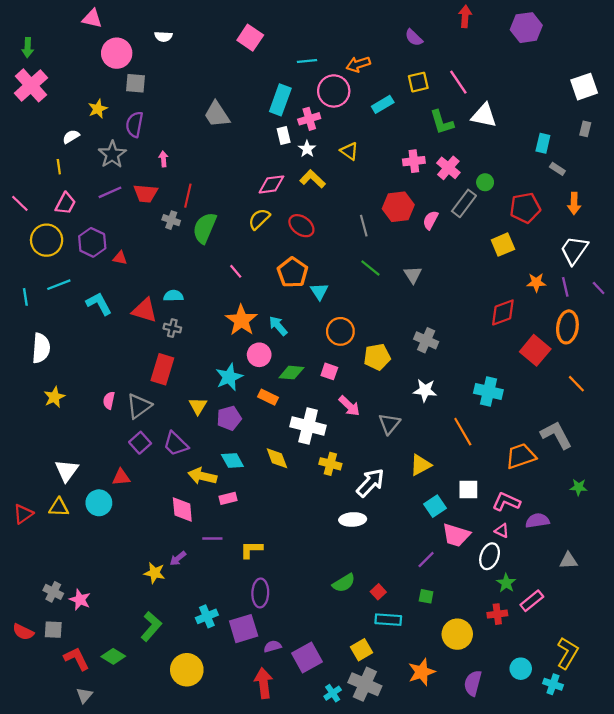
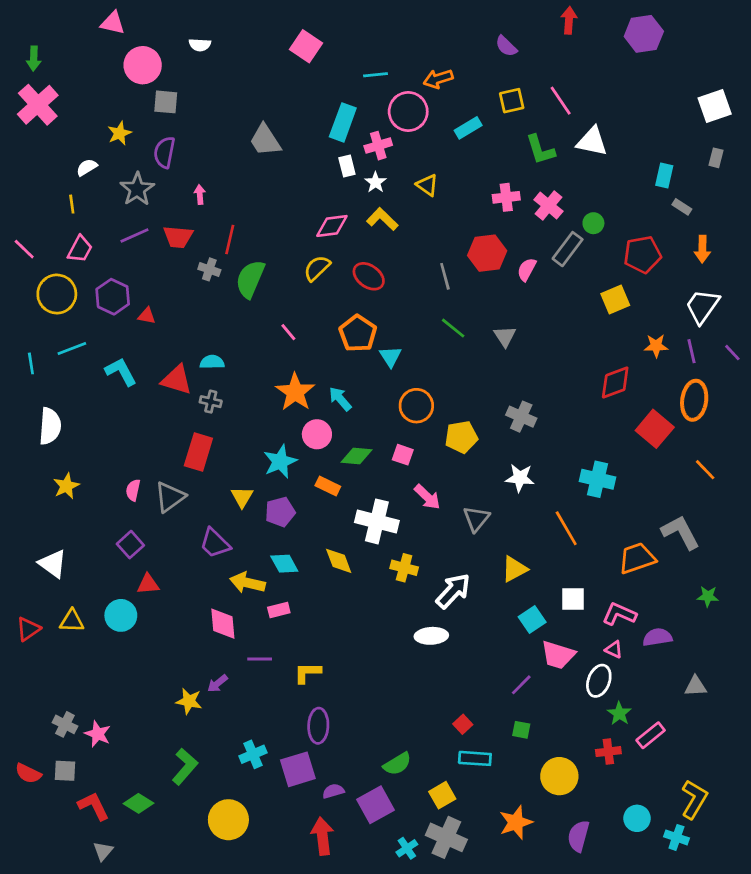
purple square: (140, 443) -> (130, 545), moved
white triangle: (67, 471) -> (53, 564), moved, turned -30
green semicircle: (344, 583) -> (397, 764), moved

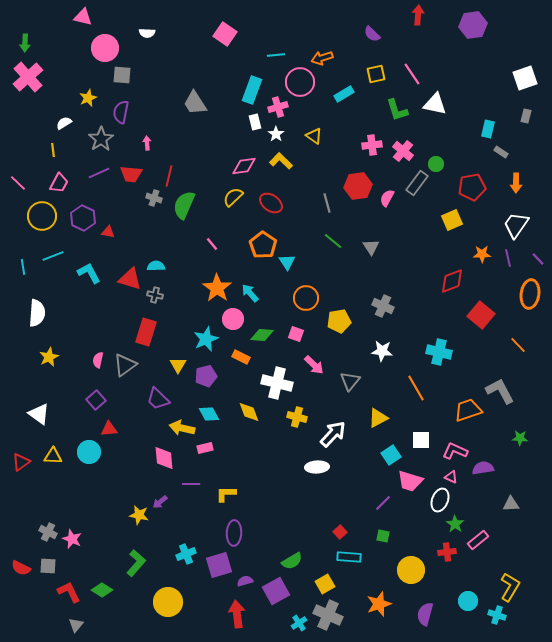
orange ellipse: (694, 400) -> (530, 294), moved

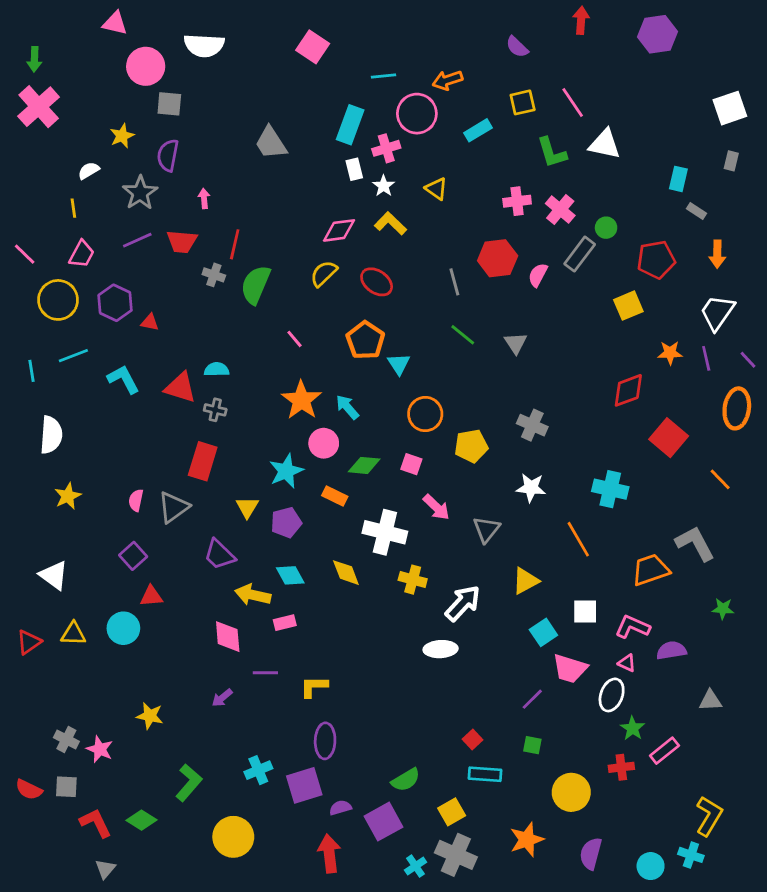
white semicircle: (147, 33) -> (204, 45), size x1.8
yellow star: (139, 515) -> (150, 716), moved
cyan circle: (468, 601) -> (651, 866), moved

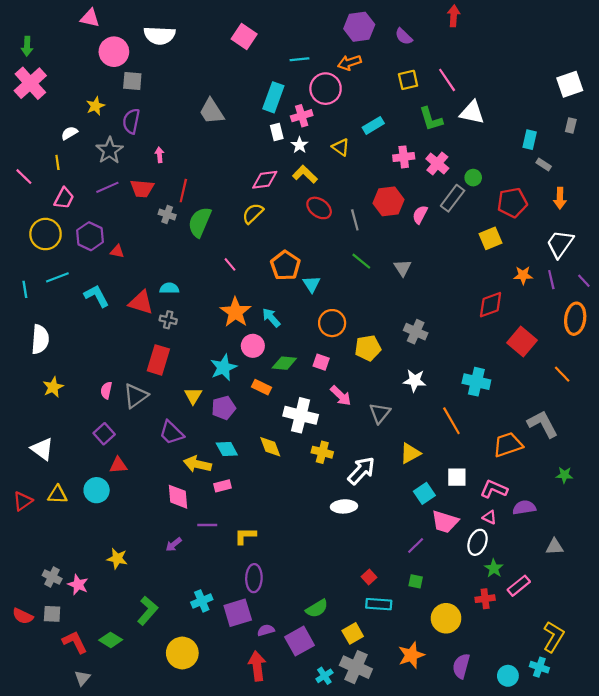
purple hexagon: (658, 34) -> (359, 27), moved
cyan rectangle: (478, 130) -> (373, 125), moved
pink line: (25, 254) -> (24, 177), moved
red ellipse: (377, 282) -> (319, 208), moved

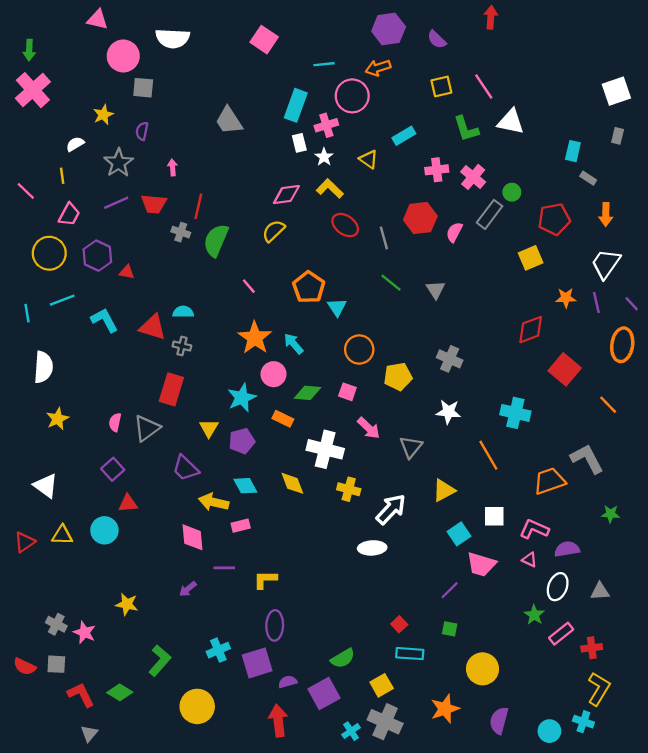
purple semicircle: (131, 121) -> (142, 131), size x0.7
white ellipse: (478, 542) -> (558, 587), moved
red cross: (485, 599) -> (592, 648), moved

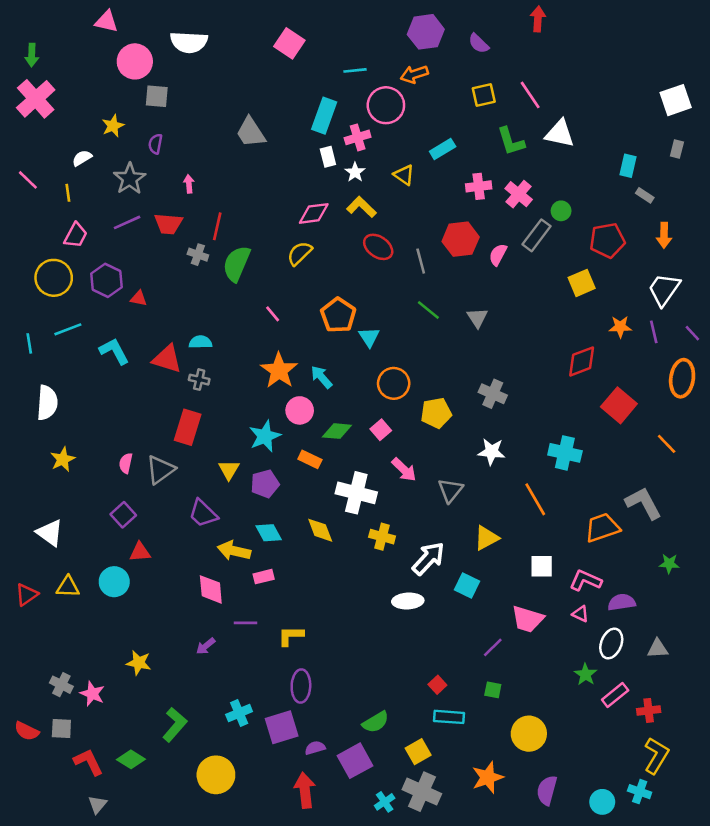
pink line: (26, 191) -> (28, 180), moved
pink square: (347, 392) -> (381, 430), turned 30
cyan square: (459, 534) -> (467, 586), moved, turned -30

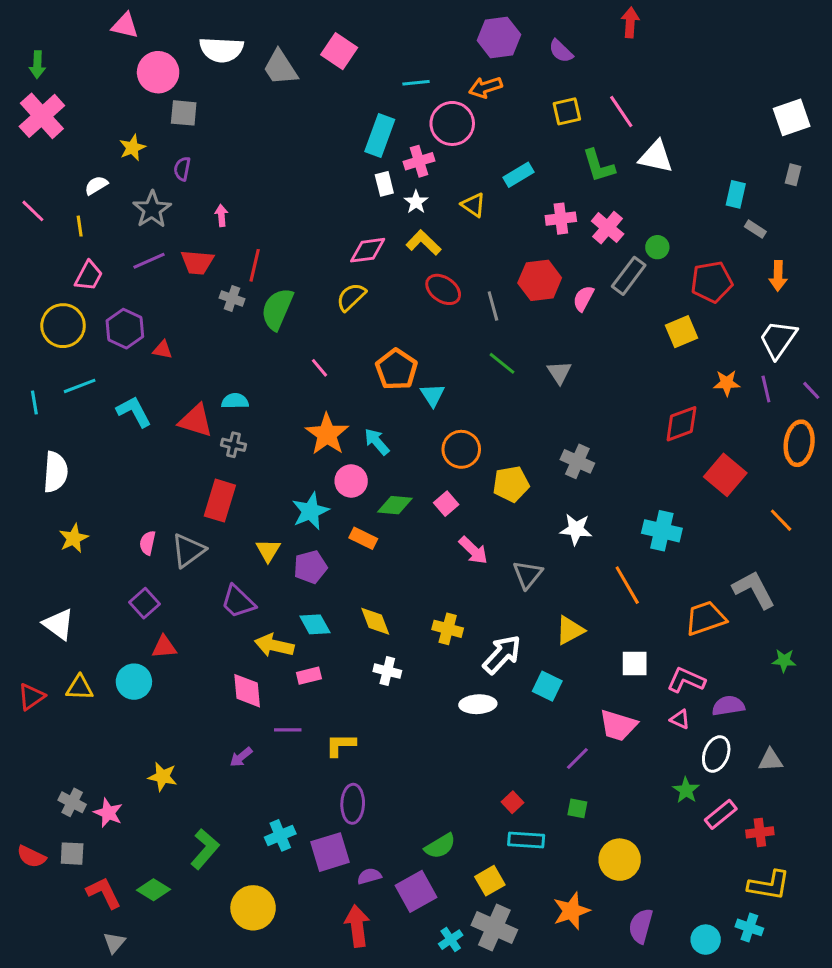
gray trapezoid: (251, 132) -> (280, 68), moved
white cross: (356, 493) -> (387, 671), moved, size x0.6
yellow L-shape: (656, 756) -> (769, 885), turned 69

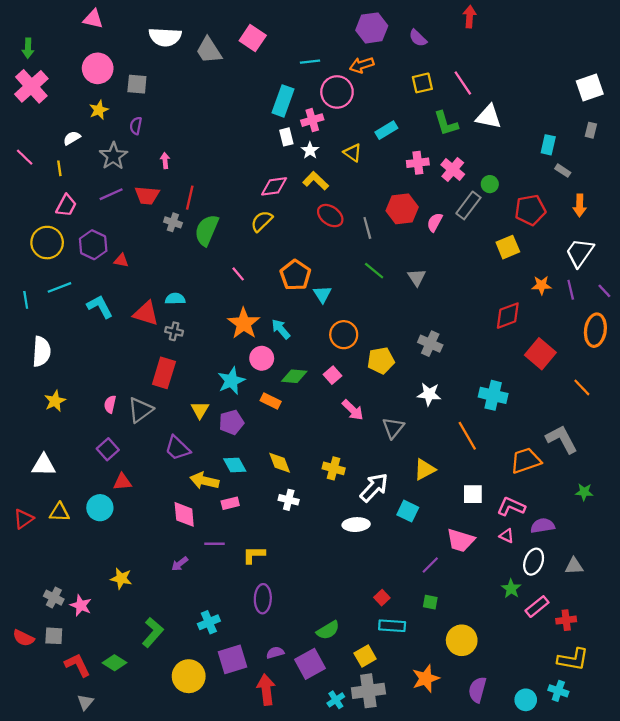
pink circle: (158, 72) -> (98, 68), moved
white triangle: (59, 624) -> (44, 465), turned -35
purple square: (330, 852) -> (232, 659), moved
gray cross: (494, 927) -> (368, 691), turned -32

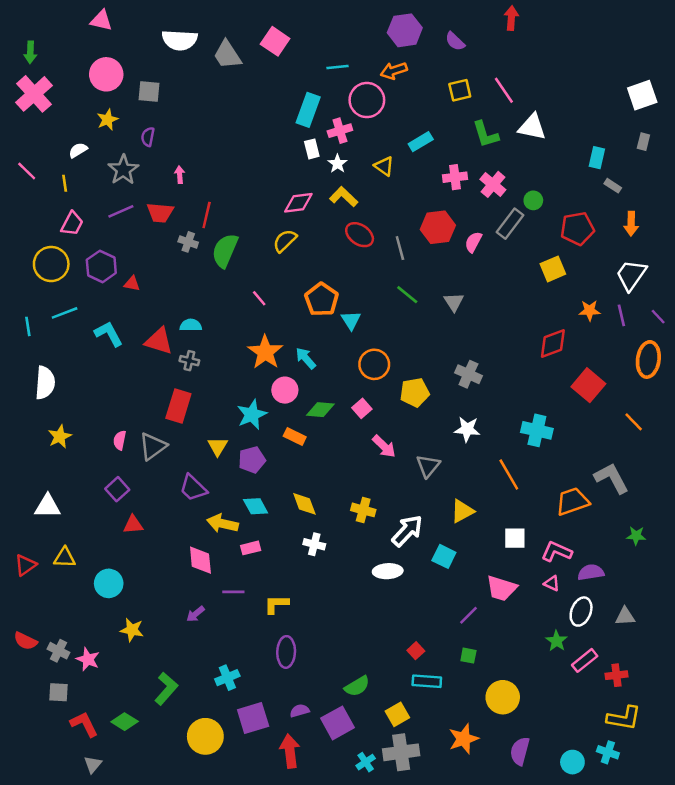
cyan circle: (100, 508) -> (109, 583), moved
red semicircle: (23, 638) -> (25, 641), moved

